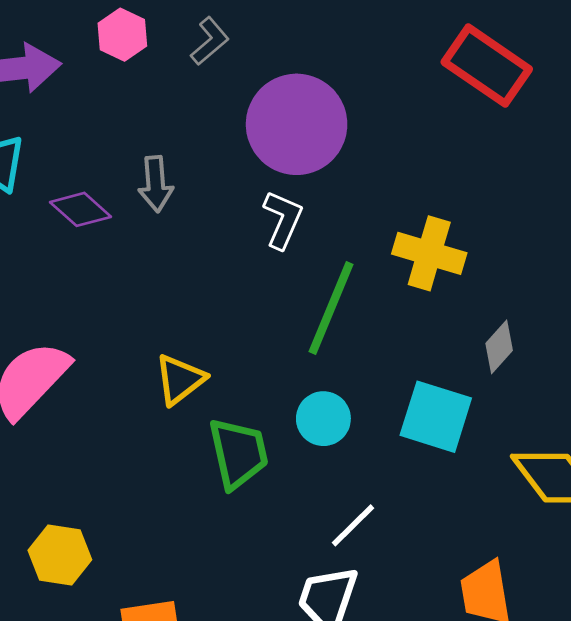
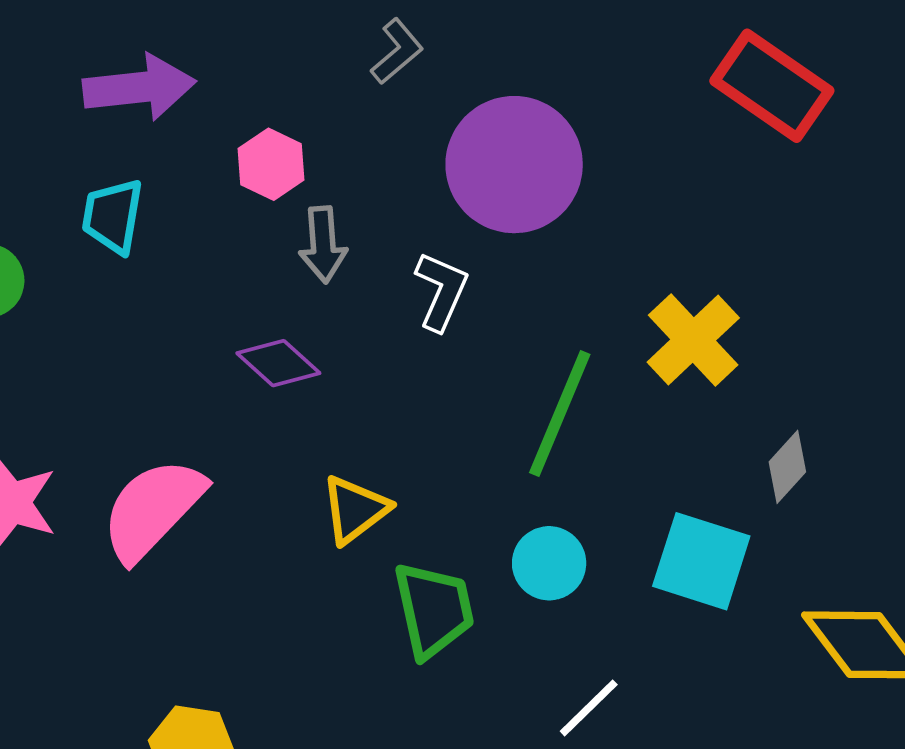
pink hexagon: (122, 35) -> (271, 164), moved
purple diamond: (81, 209) -> (278, 363), moved
white L-shape: (283, 220) -> (441, 291), moved
yellow cross: (429, 253) -> (693, 340), turned 30

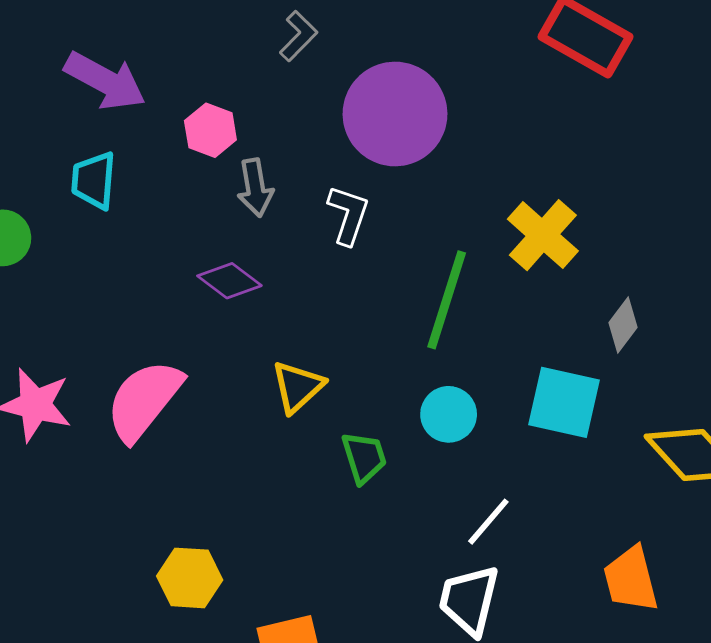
purple arrow: (139, 88) -> (105, 81), turned 40
green trapezoid: (434, 610) -> (364, 457), size x0.7

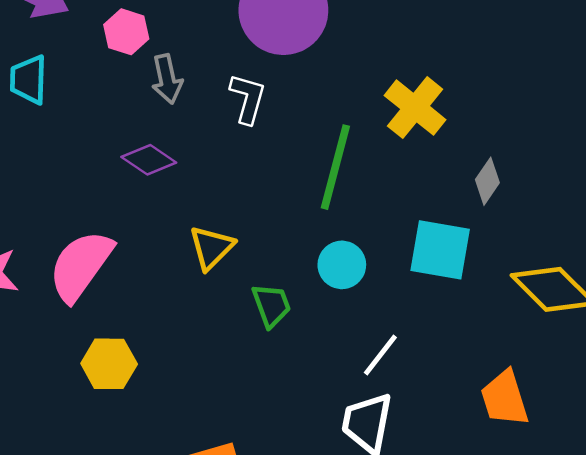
yellow hexagon: (190, 578) -> (109, 364), moved

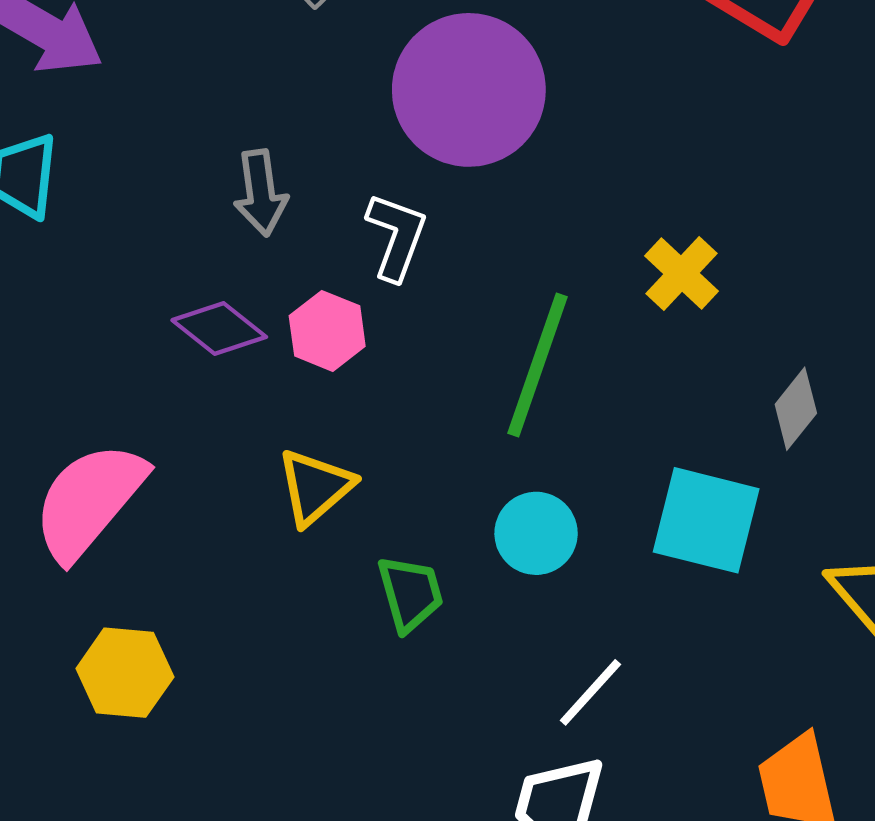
pink hexagon: (126, 32) -> (327, 331), moved
yellow cross: (415, 108) -> (681, 273), size x0.7

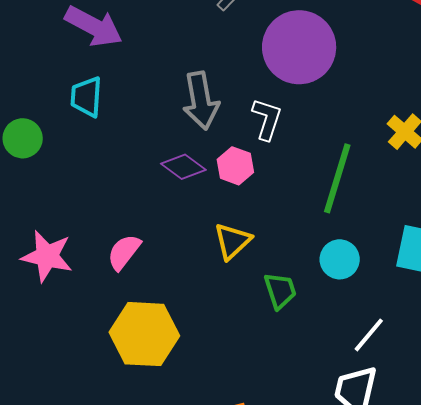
gray arrow: (261, 193) -> (201, 101), size x1.4
pink semicircle: (89, 501) -> (124, 252), size x0.6
yellow hexagon: (125, 673) -> (144, 334), size x1.5

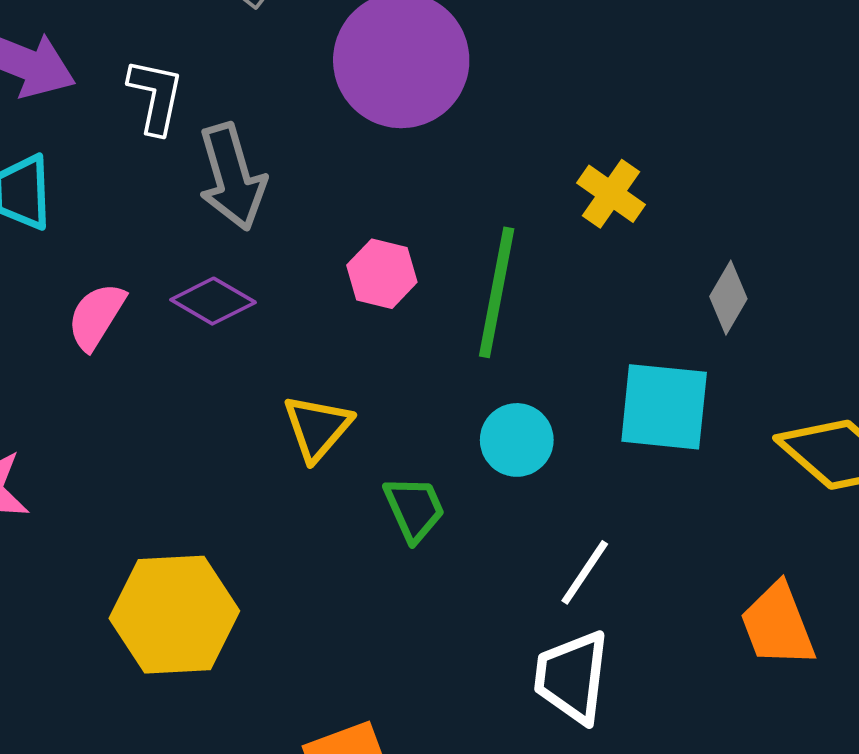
white L-shape: (267, 119) -> (156, 96), moved
pink hexagon: (235, 166) -> (382, 274), moved
pink semicircle: (124, 252) -> (96, 316), moved

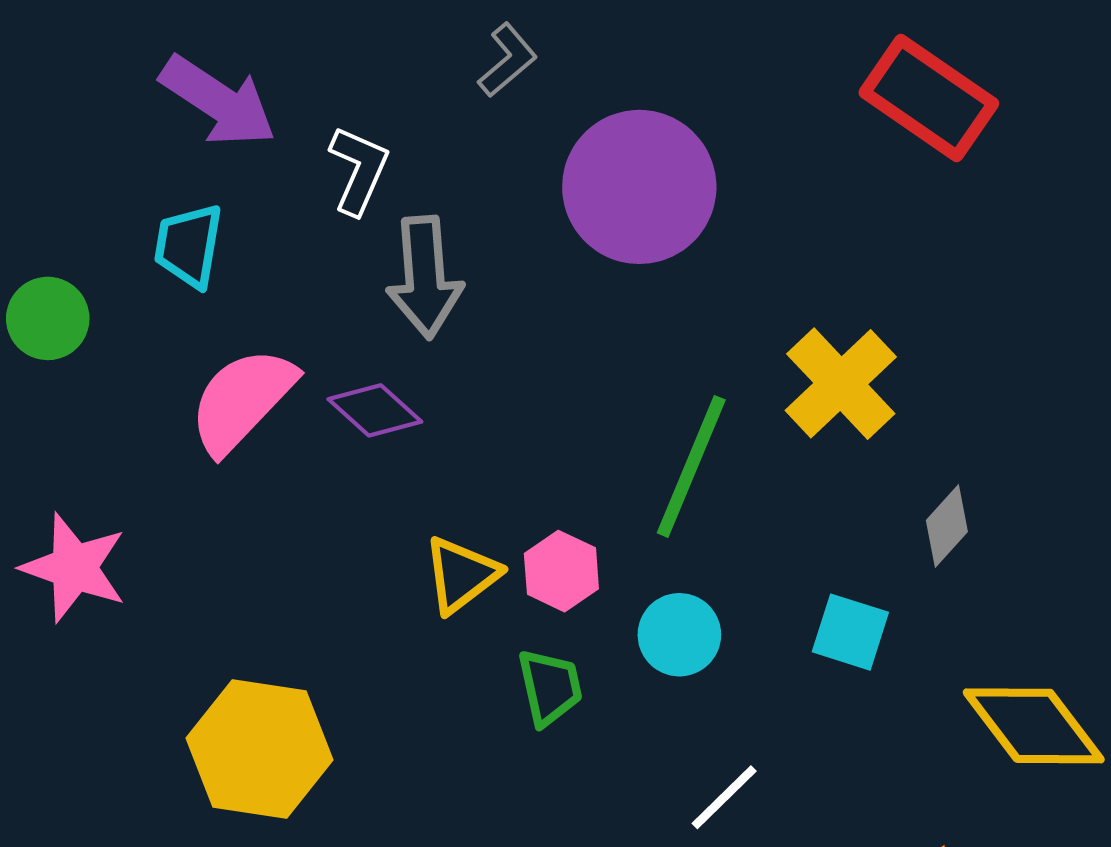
yellow cross: (611, 194) -> (841, 384), size x1.5
pink hexagon: (382, 274) -> (561, 571), moved
pink semicircle: (96, 316) -> (242, 400), size x1.5
cyan square: (664, 407) -> (850, 632), size x0.7

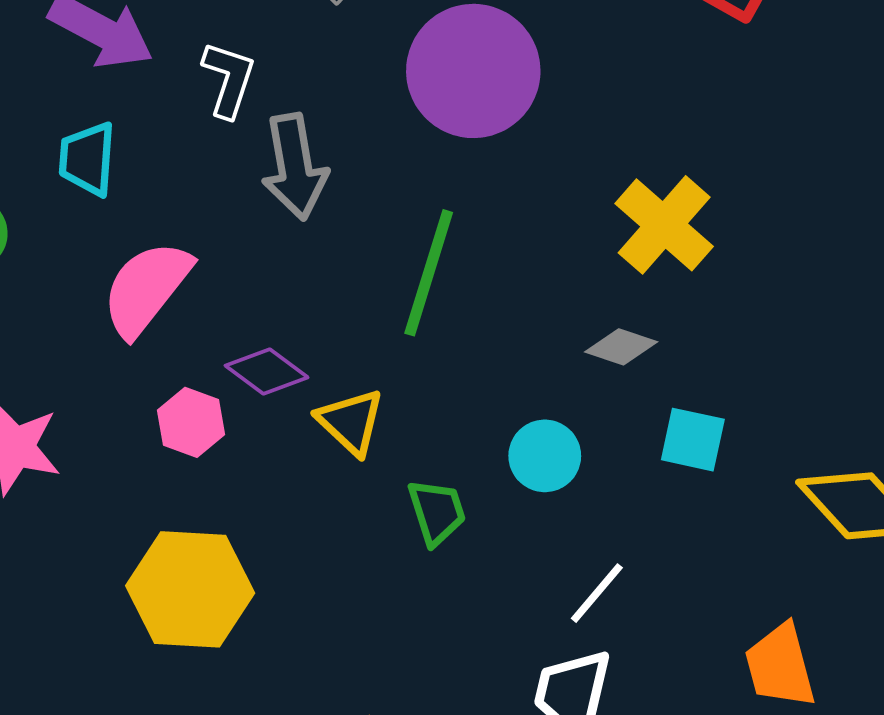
purple diamond: (375, 410) -> (267, 371), moved
green line: (691, 466) -> (429, 273), moved
gray diamond: (947, 526) -> (621, 347), moved, turned 72
pink hexagon: (561, 571) -> (191, 422), moved
yellow triangle: (461, 575) -> (351, 422), turned -34

